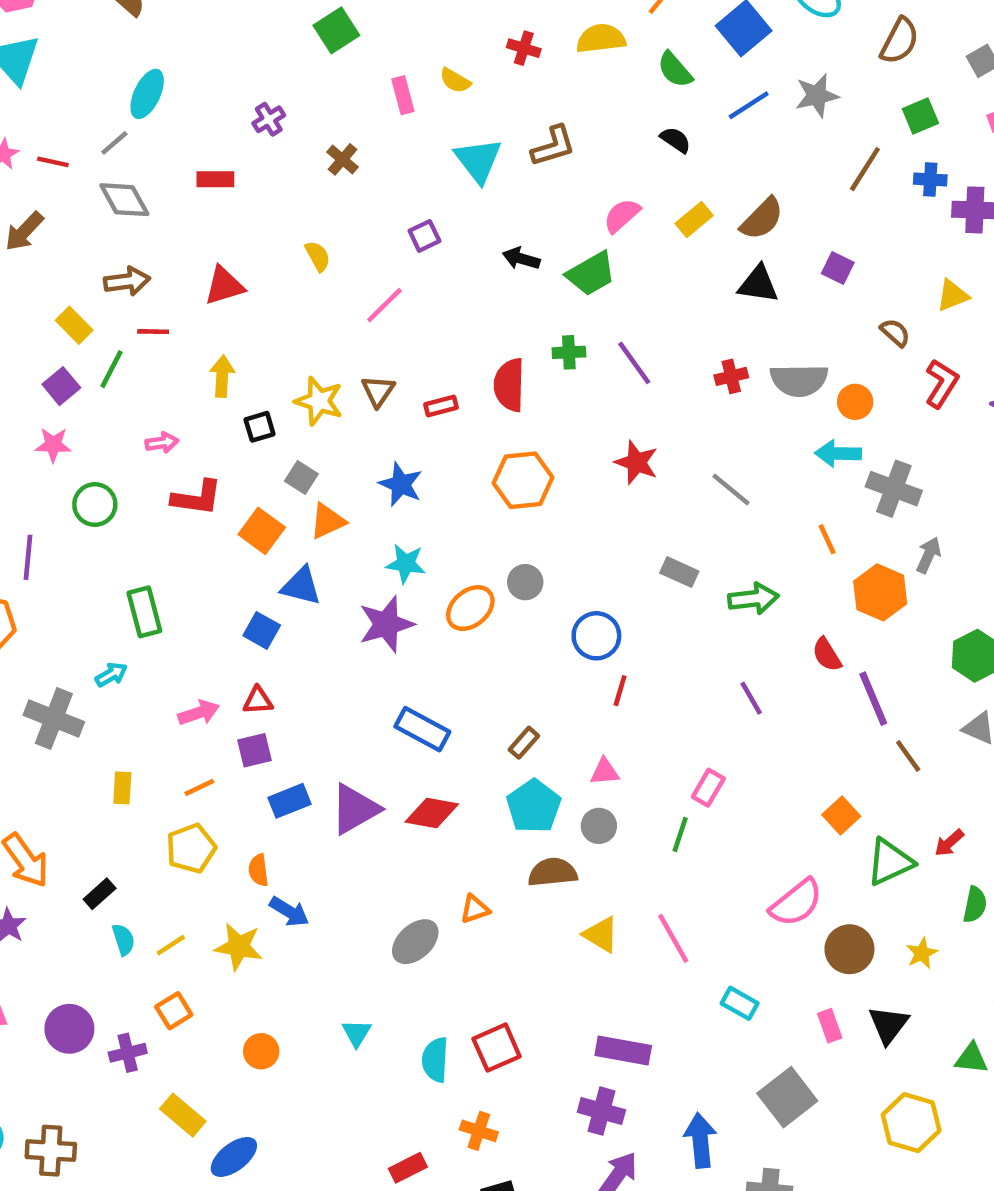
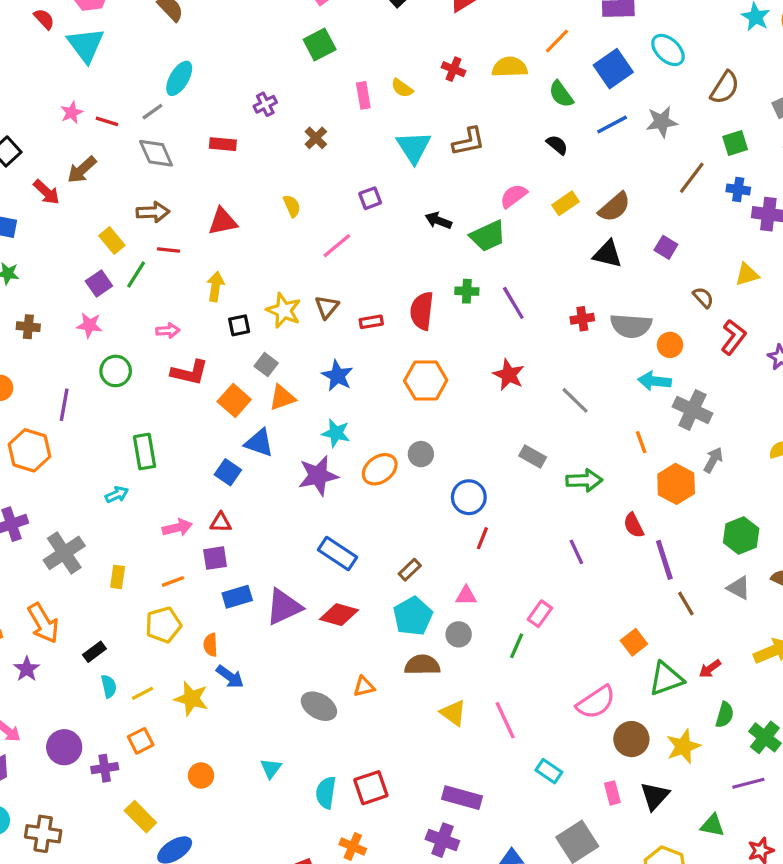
gray cross: (54, 718) -> (64, 553), moved, turned 30
gray ellipse: (415, 942) -> (319, 706), turned 68
yellow star: (922, 953) -> (683, 746), size x1.5

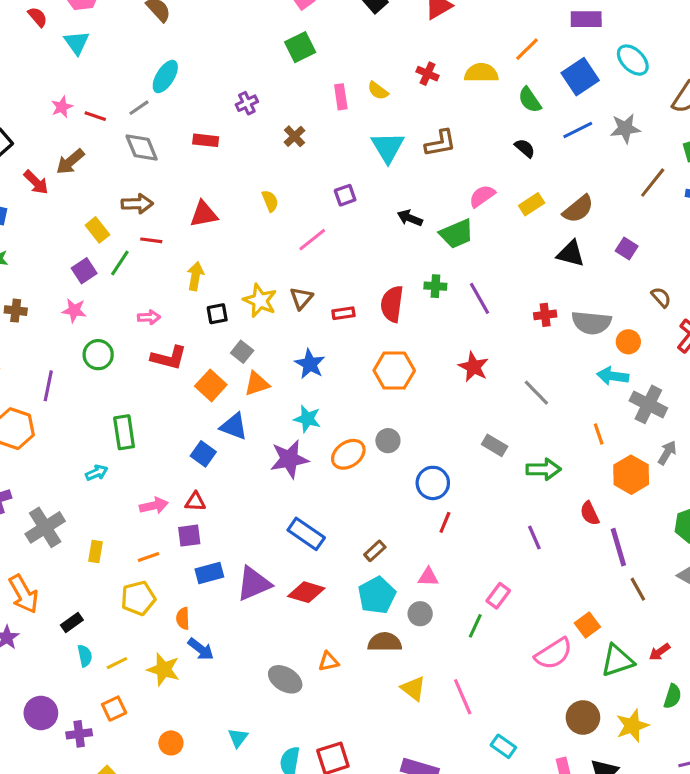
cyan triangle: (86, 45) -> (77, 43), size x0.7
pink semicircle: (596, 702) -> (554, 654), moved

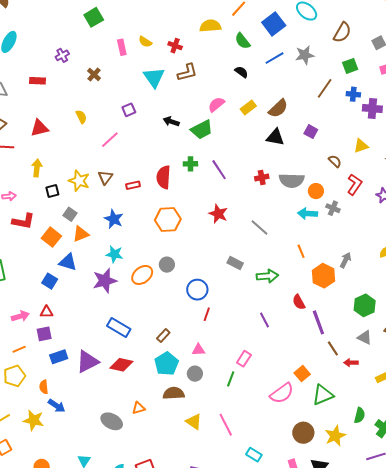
red cross: (427, 74) -> (175, 46), moved
gray cross: (648, 404) -> (333, 208), moved, size x0.6
red arrow: (660, 652) -> (351, 363), moved, turned 40

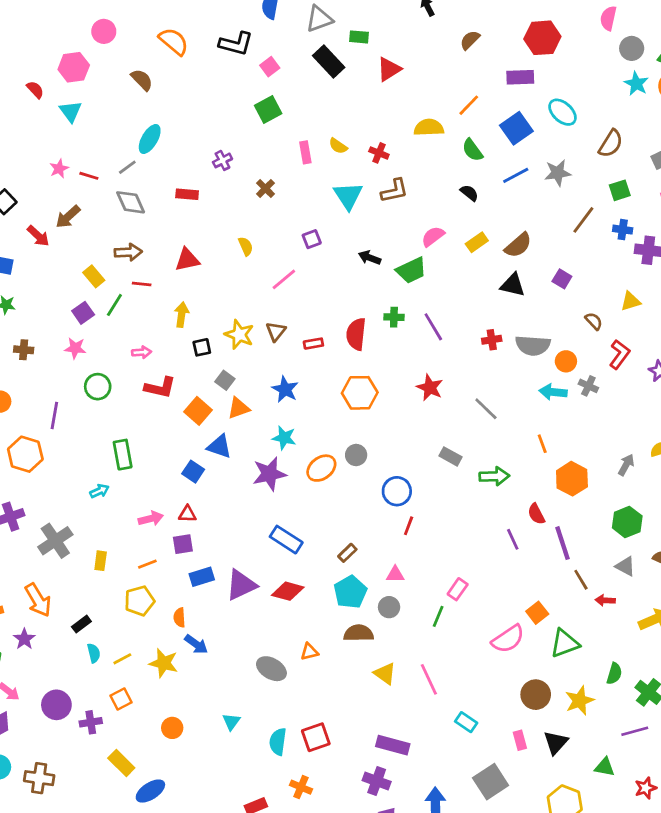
gray arrow: (346, 260) -> (626, 465), moved
purple line: (265, 320) -> (513, 539), moved

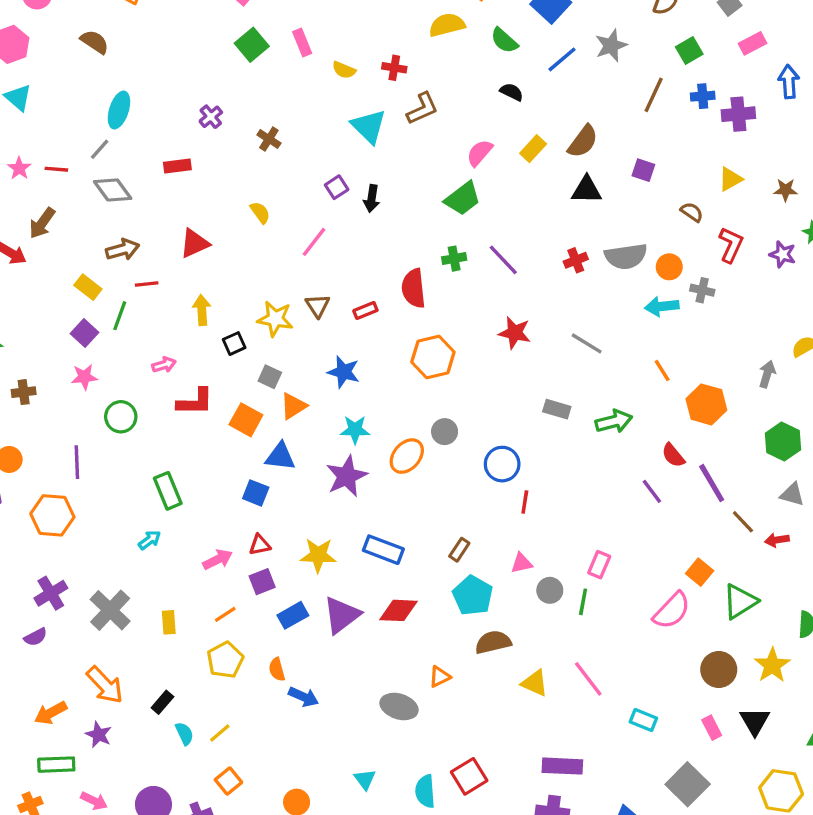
pink rectangle: (305, 152) -> (302, 43), moved
black arrow: (370, 258) -> (372, 198), moved, turned -90
gray circle: (389, 607) -> (550, 590), moved
yellow star: (164, 663) -> (318, 555), moved

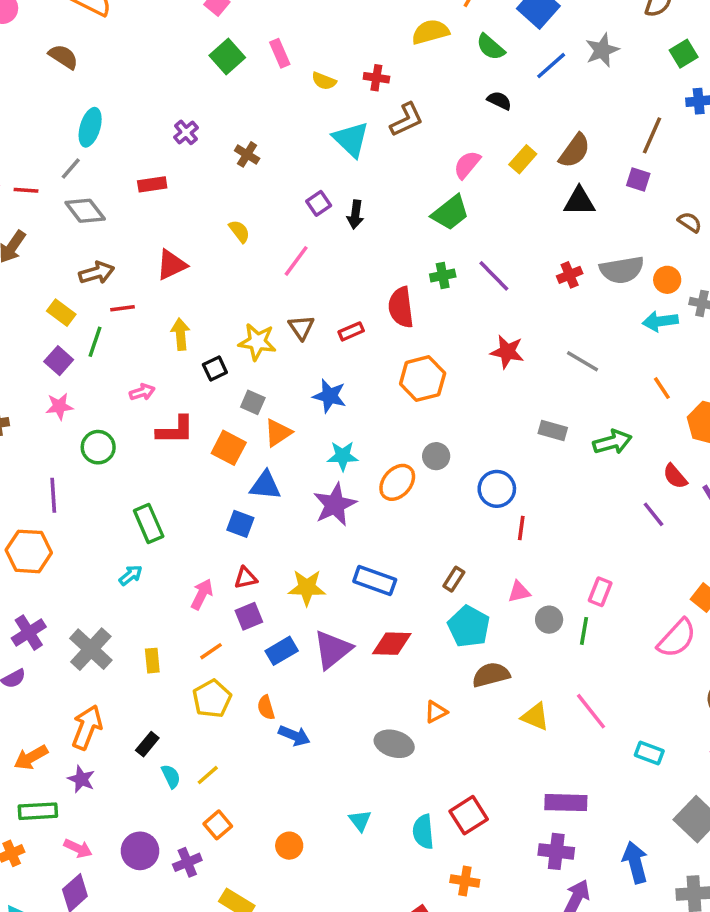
brown line: (654, 95) -> (652, 135), moved
pink arrow: (218, 560) -> (202, 594), turned -36
orange arrow: (105, 685) -> (87, 727), turned -114

